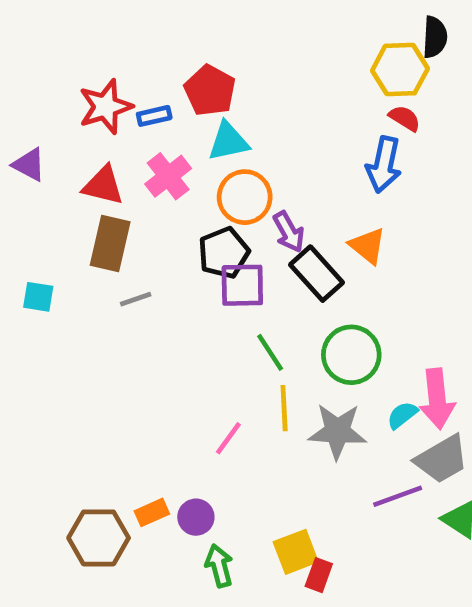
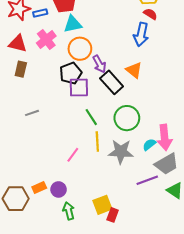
brown rectangle: (110, 243) -> (21, 69), size x0.7
gray line: (136, 299) -> (32, 113), moved

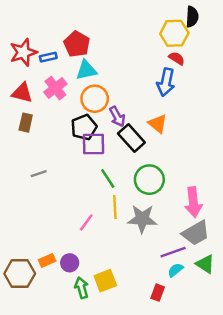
cyan semicircle: (149, 145) -> (175, 270), moved
yellow square: (102, 205) -> (105, 281), moved
red rectangle: (113, 215) -> (158, 293), moved

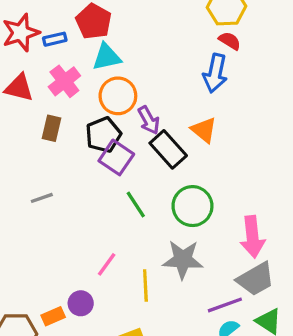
brown rectangle: (26, 123) -> (51, 128), moved
purple square: (93, 144) -> (116, 157), turned 35
yellow line: (115, 207) -> (145, 285), moved
purple circle: (70, 263) -> (81, 303), moved

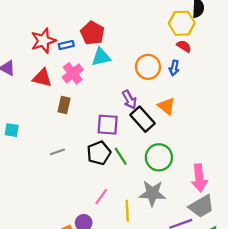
blue arrow: (215, 73) -> (174, 68), size x0.6
orange circle: (118, 96) -> (148, 67), moved
black pentagon: (103, 135) -> (99, 153), moved
purple square: (116, 157) -> (108, 125), turned -30

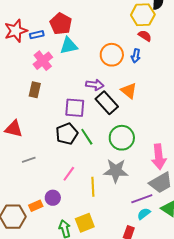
red triangle: (42, 78) -> (14, 129), moved
purple arrow: (129, 100) -> (95, 85), turned -54
gray line: (57, 152) -> (29, 160), moved

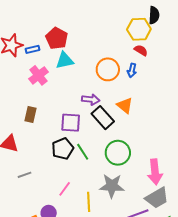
brown rectangle: (35, 90) -> (30, 115), moved

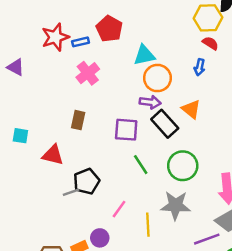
cyan triangle: (65, 60) -> (144, 55), moved
orange circle: (108, 69) -> (157, 78), moved
black pentagon: (63, 149) -> (87, 181), moved

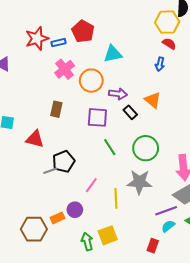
orange circle: (157, 78) -> (91, 81), moved
black rectangle: (165, 124) -> (130, 112), size x0.6

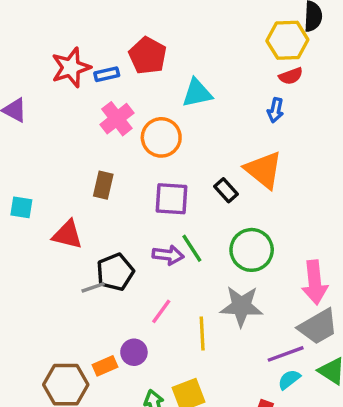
red semicircle: (169, 44) -> (291, 76), turned 128
purple arrow: (118, 94) -> (168, 255), moved
orange triangle: (153, 100) -> (264, 170), size x1.4

